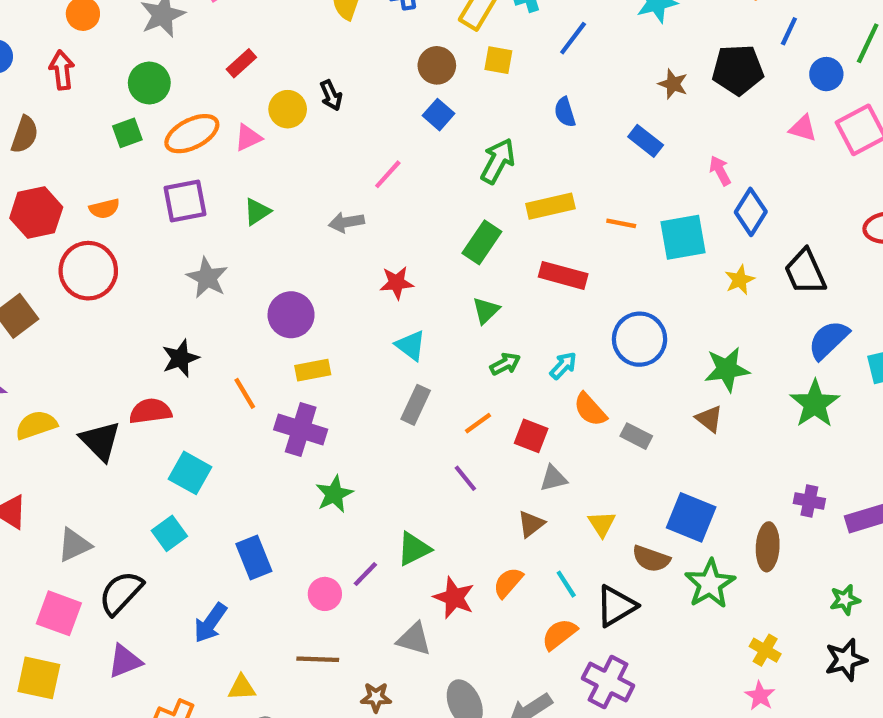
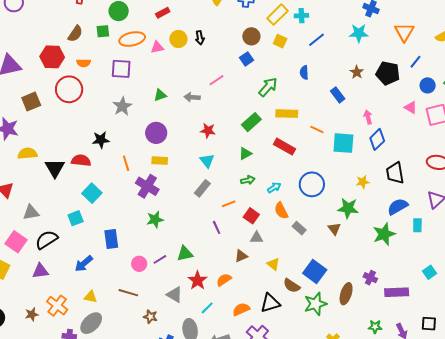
brown semicircle: (25, 135) -> (75, 34), moved
green triangle: (257, 212) -> (160, 95), moved
yellow star: (740, 280) -> (363, 182), moved
yellow triangle: (602, 524) -> (273, 264), turned -32
cyan line: (566, 584) -> (207, 308), moved, turned 64

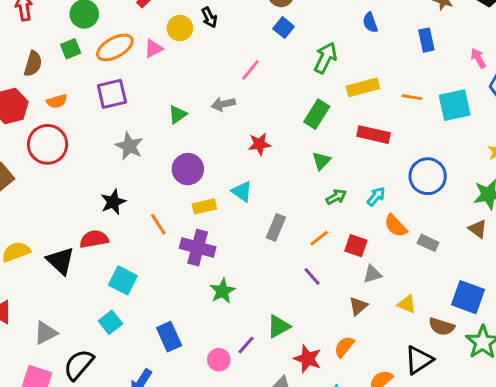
blue rectangle: (338, 95) -> (426, 40), turned 42
cyan triangle: (207, 161) -> (242, 191), moved

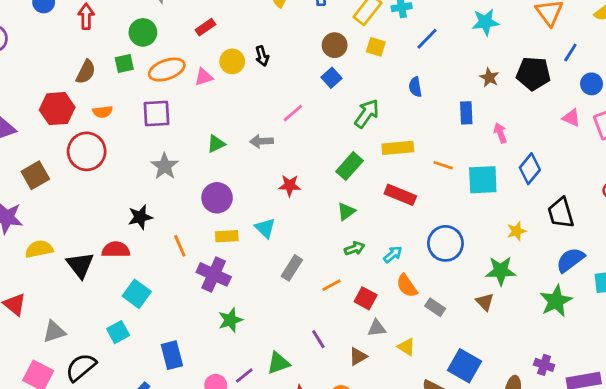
pink arrow: (478, 58) -> (500, 133), moved
purple line: (312, 276) -> (318, 339), moved
yellow triangle: (407, 304) -> (406, 347), moved

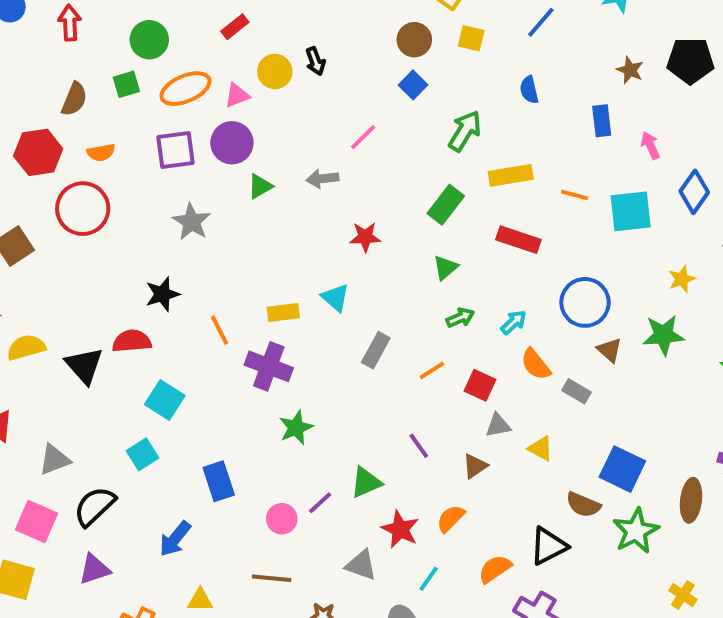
purple circle: (217, 198) -> (232, 143), moved
brown triangle: (485, 302) -> (609, 350), moved

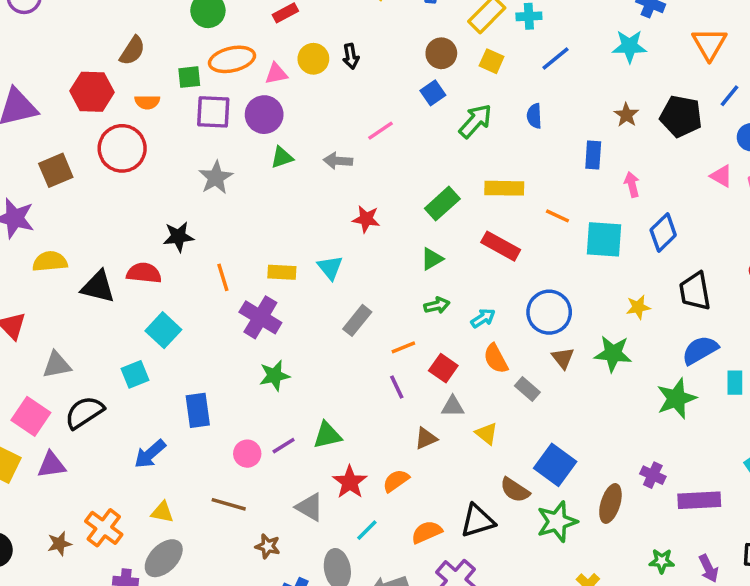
green square: (126, 84) -> (189, 77), moved
green arrow: (465, 131) -> (475, 121), moved
black triangle: (84, 366) -> (98, 287), turned -45
purple line: (419, 446) -> (397, 387), moved
purple triangle: (94, 569) -> (51, 465), moved

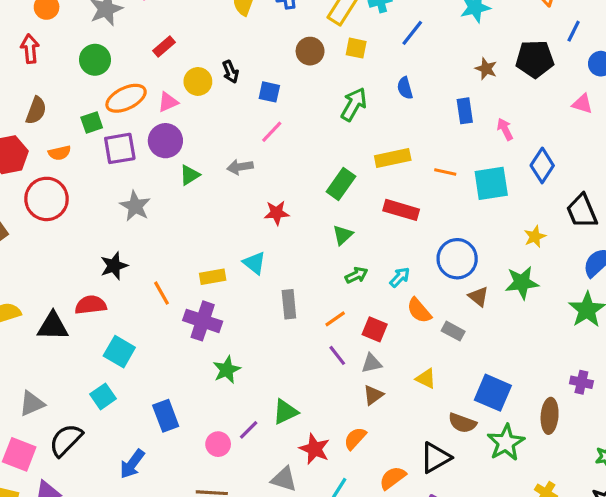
blue square: (433, 93) -> (269, 92), moved, turned -30
gray rectangle: (357, 320) -> (289, 304), turned -32
gray triangle: (453, 406) -> (372, 363), moved

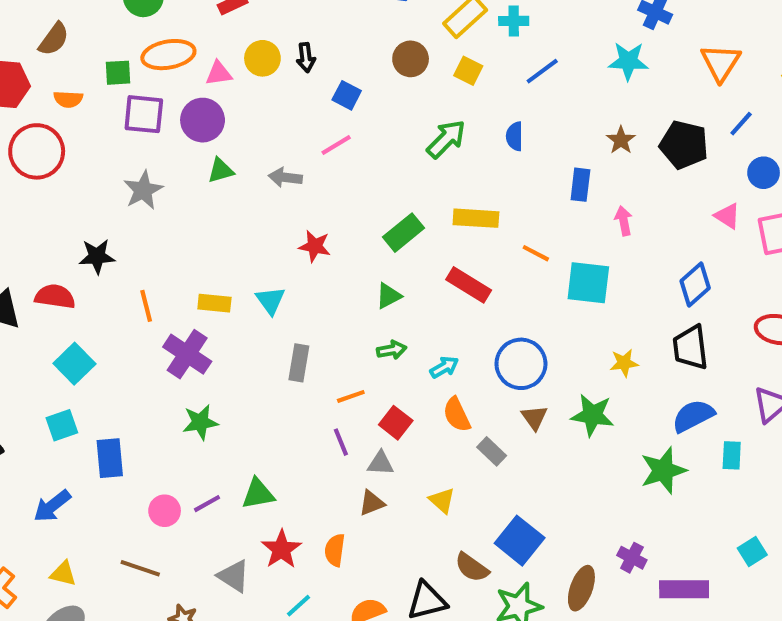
blue diamond: (542, 165) -> (695, 285), moved
cyan square: (103, 396) -> (62, 425), moved
orange semicircle: (355, 438) -> (335, 550), turned -50

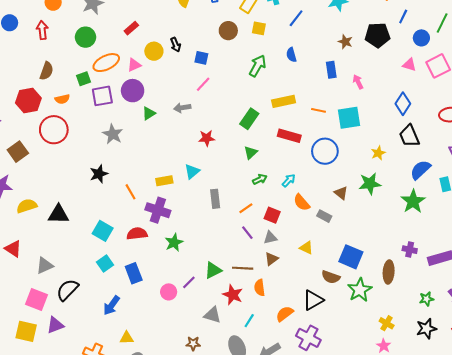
red semicircle: (55, 297) -> (137, 234), moved
cyan triangle: (270, 300) -> (192, 172), turned 42
blue circle: (521, 364) -> (325, 151), moved
brown line: (140, 568) -> (243, 268), moved

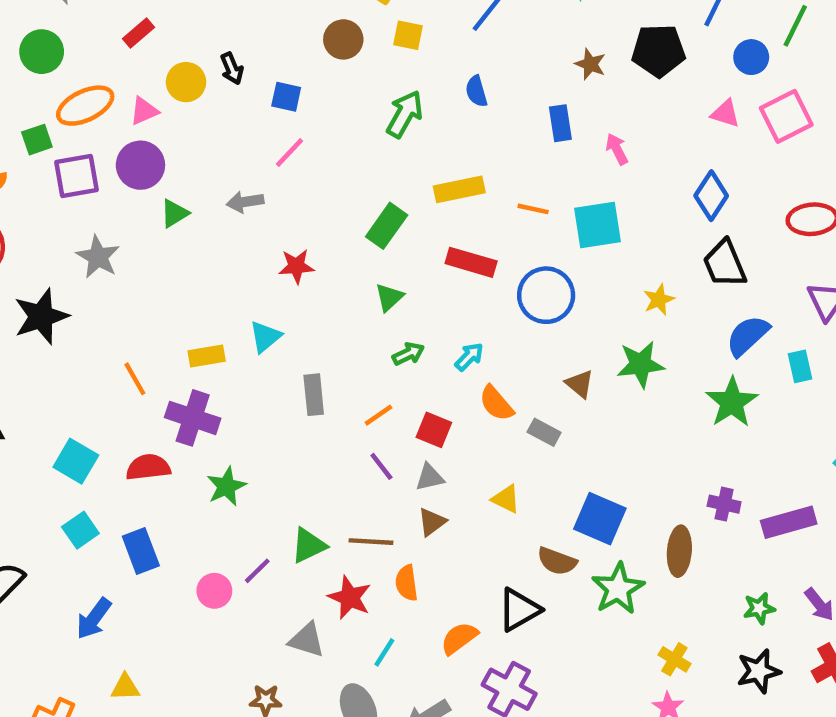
black star: (99, 174) -> (41, 316), moved, size x1.4

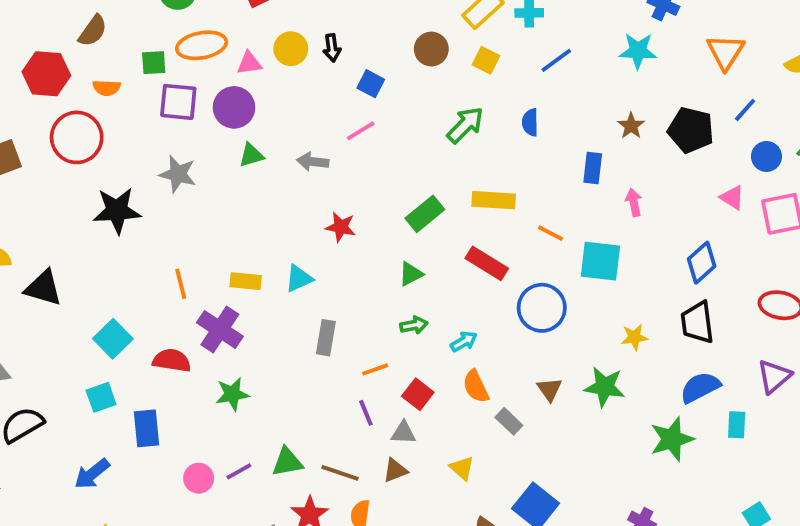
gray star: (98, 257) -> (178, 174), turned -30

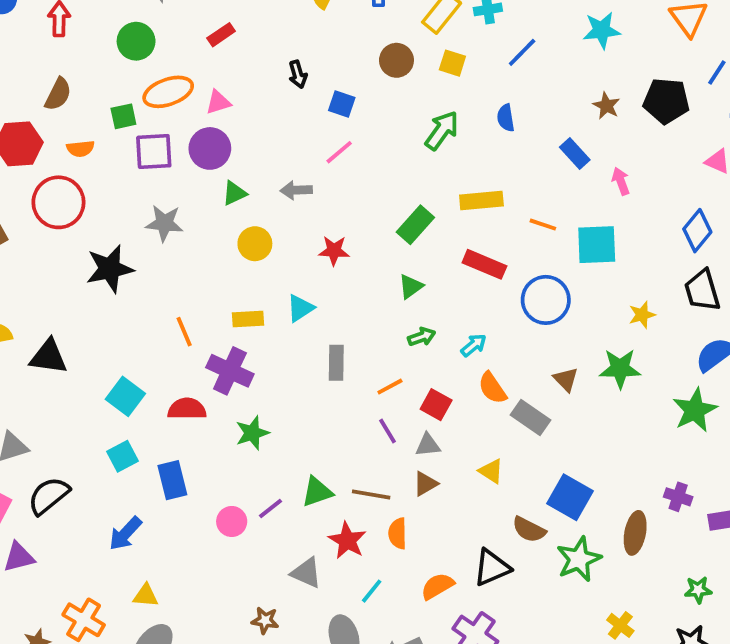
yellow circle: (291, 49) -> (255, 244), moved
blue rectangle: (593, 168) -> (575, 154), turned -40
gray rectangle: (509, 421) -> (531, 418), size x1.4

